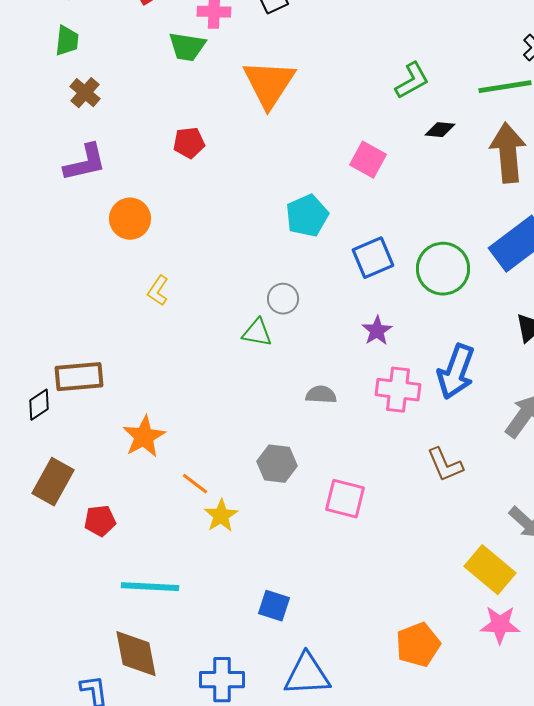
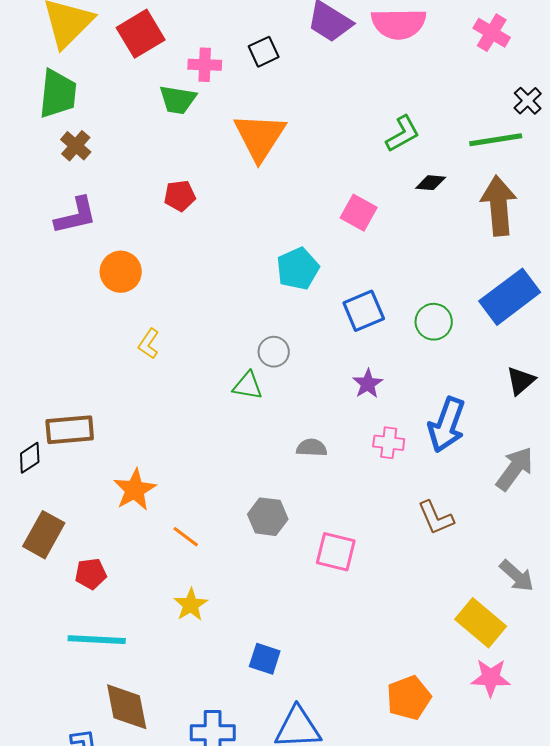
green trapezoid: (67, 41) -> (58, 94), size x1.6
green circle: (443, 269) -> (434, 322), size x0.7
pink cross: (398, 390) -> (389, 443), size x0.7
yellow star: (221, 516) -> (191, 605), moved
cyan line: (150, 587) -> (97, 640), moved

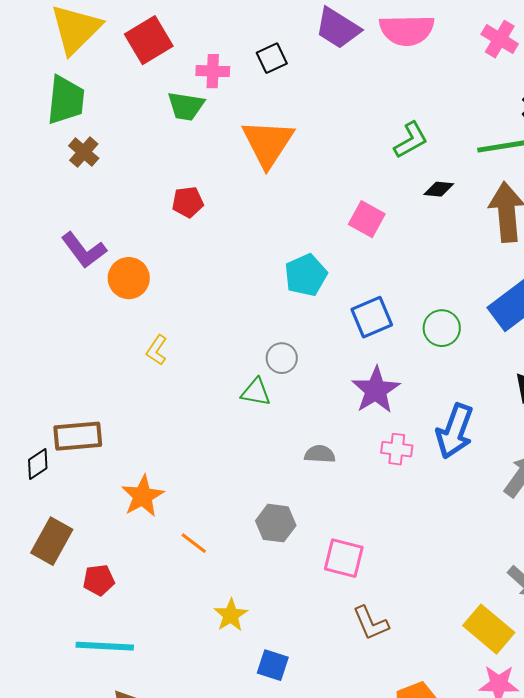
purple L-shape: (76, 216) -> (84, 250), moved, turned 66
purple star: (368, 384) -> (376, 390), size x1.6
brown L-shape: (436, 518) -> (371, 623), moved
yellow star: (191, 605) -> (231, 615), moved

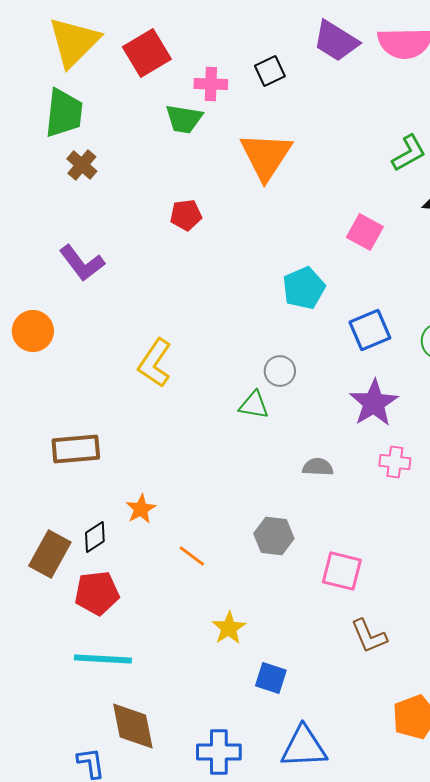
orange circle: (129, 278) -> (33, 331), moved
yellow L-shape: (157, 350) -> (155, 363), size x1.6
black diamond: (38, 464) -> (95, 537), moved
orange star: (143, 496) -> (141, 509), size x0.7
red pentagon: (99, 580) -> (97, 593), size x1.4

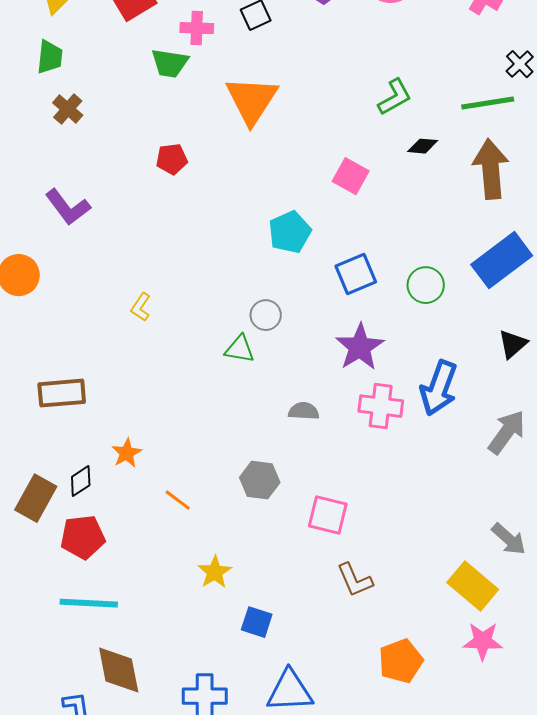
green trapezoid: (64, 113) -> (50, 57), size x0.7
yellow L-shape: (155, 363) -> (141, 307), size x0.6
pink cross: (395, 462) -> (381, 406), size x1.4

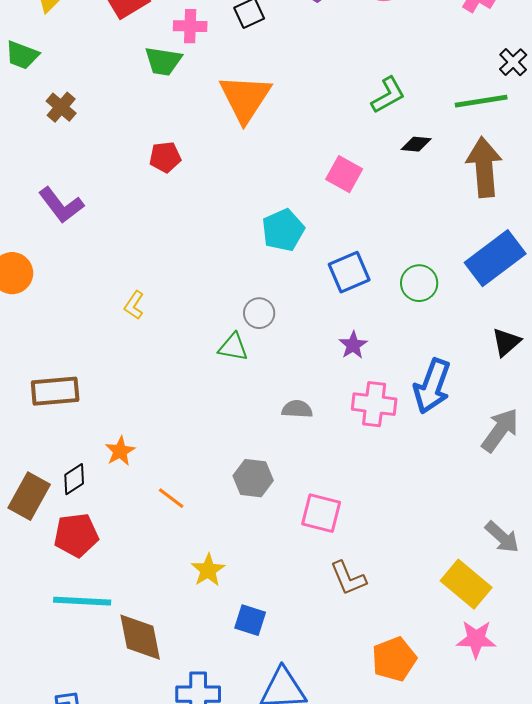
green trapezoid: (50, 57) -> (22, 55), moved, turned 105
purple star: (360, 347) -> (353, 345), size x0.6
brown diamond: (119, 670) -> (140, 637), moved

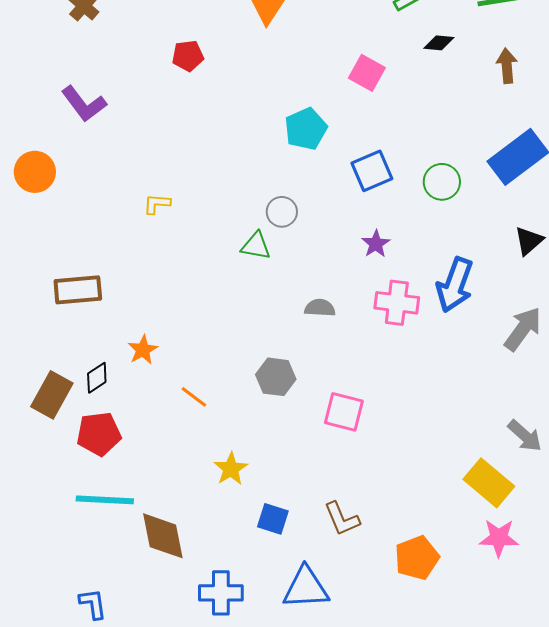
brown arrow: (484, 167) -> (507, 66), size x0.6
yellow L-shape: (134, 305) -> (157, 204), turned 60
brown L-shape: (348, 578) -> (342, 519), moved

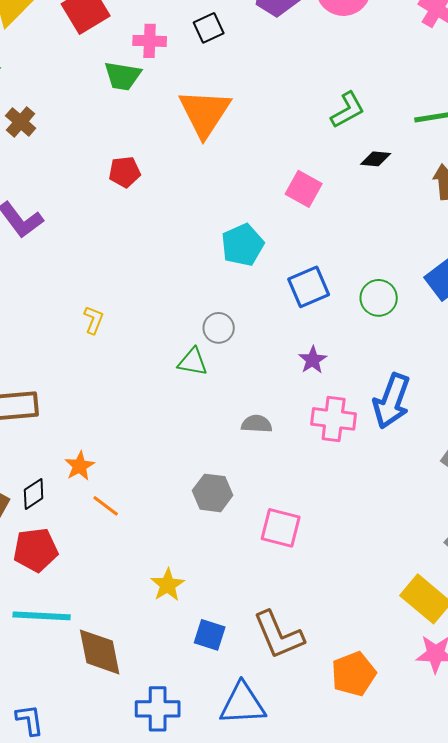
yellow L-shape: (157, 204) -> (94, 320), turned 108
orange line: (194, 397) -> (106, 506), moved
brown L-shape: (342, 519) -> (279, 635), size x1.4

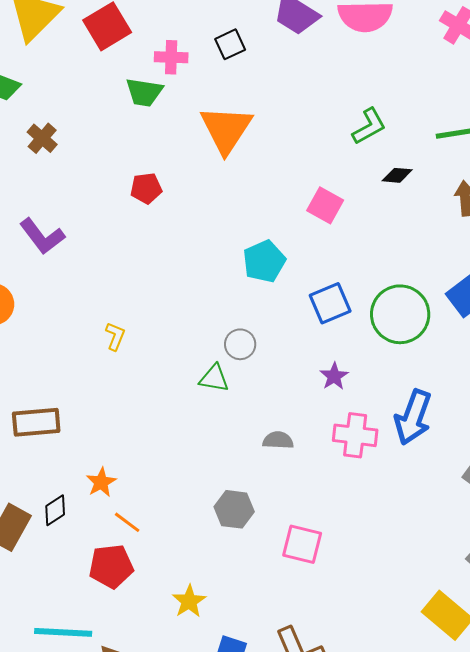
green circle: (379, 298) -> (400, 314), size x1.6
red pentagon: (36, 550) -> (111, 566), moved

